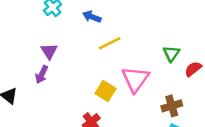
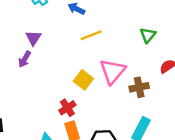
green triangle: (171, 53) -> (148, 35), moved
brown cross: (172, 106) -> (139, 87), moved

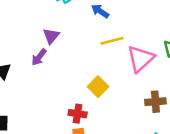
pink triangle: (113, 71) -> (141, 59), moved
red cross: (67, 108) -> (78, 114), turned 35

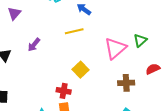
purple triangle: (51, 36) -> (14, 13), moved
yellow line: (112, 41) -> (74, 31), moved

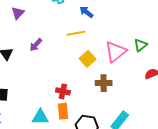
yellow square: (81, 70) -> (88, 59), moved
brown cross: (126, 83) -> (104, 83), moved

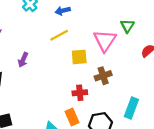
blue arrow: (86, 12) -> (63, 11), turned -32
yellow square: (88, 59) -> (79, 57), turned -35
red cross: (63, 91) -> (80, 93), moved

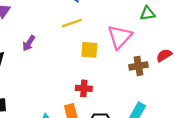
green triangle: (127, 26) -> (148, 13), moved, turned 40
brown cross: (103, 76) -> (139, 66), moved

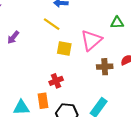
yellow line: (72, 23) -> (52, 24), turned 48
red cross: (84, 88) -> (56, 81), turned -32

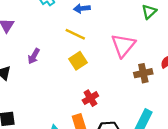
green triangle: (117, 23) -> (149, 12), moved, turned -32
yellow square: (64, 49) -> (78, 61), moved, turned -35

